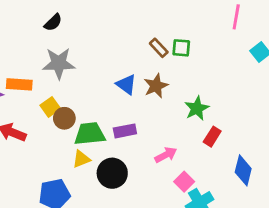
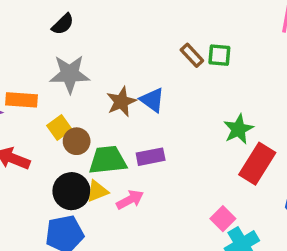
brown star: (156, 86) -> (121, 102), moved
red rectangle: (212, 137) -> (257, 164), size x1.6
pink arrow: (166, 155) -> (130, 200), moved
black circle: (112, 173) -> (71, 191), moved

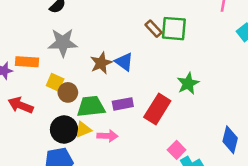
green square: (219, 55) -> (174, 29), size x1.5
yellow square: (59, 127) -> (55, 82), turned -30
red rectangle: (257, 164) -> (157, 109), moved
pink arrow: (130, 200) -> (107, 136), turned 30

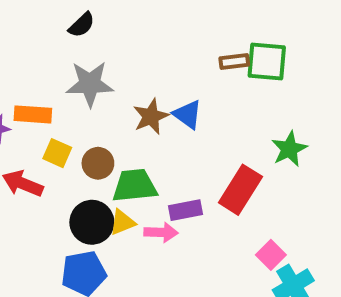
brown rectangle: (154, 29) -> (234, 62), turned -54
yellow square: (55, 82) -> (57, 153), moved
purple rectangle: (123, 104) -> (185, 210), moved

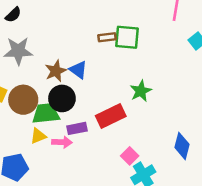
brown circle: (98, 163) -> (23, 100), size x1.5
red rectangle: (240, 190) -> (111, 116), turned 32
black circle: (92, 222) -> (62, 98), moved

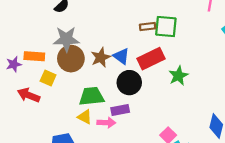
black circle: (62, 98) -> (129, 83), moved
brown circle: (23, 100) -> (71, 59), moved
red rectangle: (111, 116) -> (151, 59), moved
yellow triangle: (38, 136) -> (85, 117), turned 49

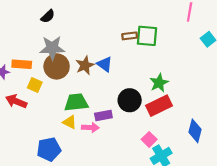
red rectangle: (151, 59) -> (159, 106), moved
black circle: (129, 83) -> (130, 100), moved

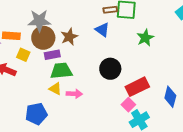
blue triangle: (105, 64) -> (102, 30), moved
green star: (159, 83) -> (145, 38), moved
red rectangle: (159, 106) -> (137, 87), moved
purple rectangle: (103, 116) -> (52, 55), moved

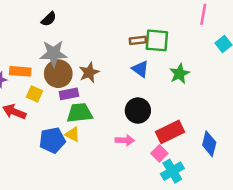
blue triangle: (102, 30) -> (140, 69), moved
pink arrow: (74, 94) -> (125, 140), moved
blue pentagon: (36, 114) -> (52, 140), moved

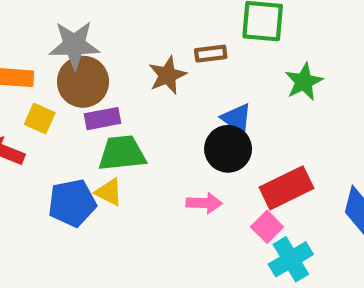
brown rectangle: (138, 40) -> (211, 54), moved
blue triangle: (140, 69) -> (237, 119), moved
brown star: (89, 72) -> (167, 75), moved

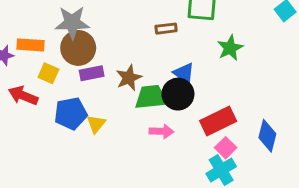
brown star: (167, 75) -> (129, 78), moved
green trapezoid: (122, 153) -> (151, 97), moved
yellow triangle: (109, 192) -> (96, 124), turned 42
blue pentagon: (72, 203) -> (71, 113), moved
pink square: (267, 227) -> (226, 148), moved

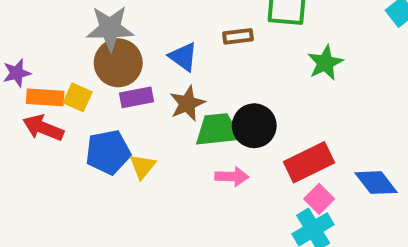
orange rectangle: (31, 45) -> (45, 97), moved
blue triangle: (184, 73) -> (183, 57), moved
blue diamond: (267, 136) -> (376, 183), turned -52

